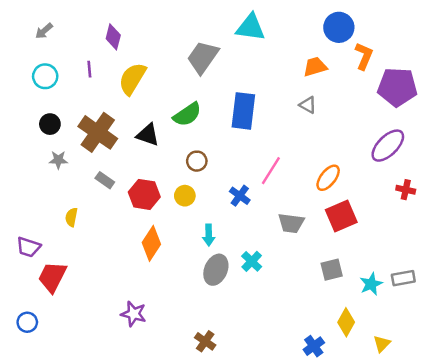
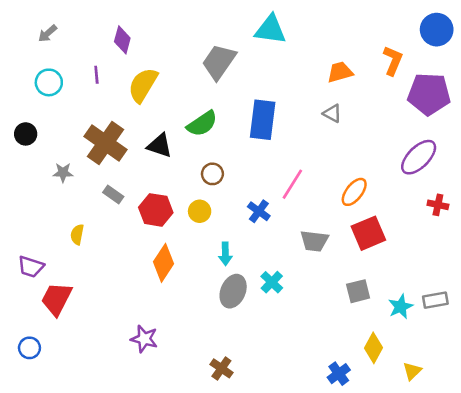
blue circle: (339, 27) -> (437, 30), moved
black circle: (50, 124) -> (26, 134), moved

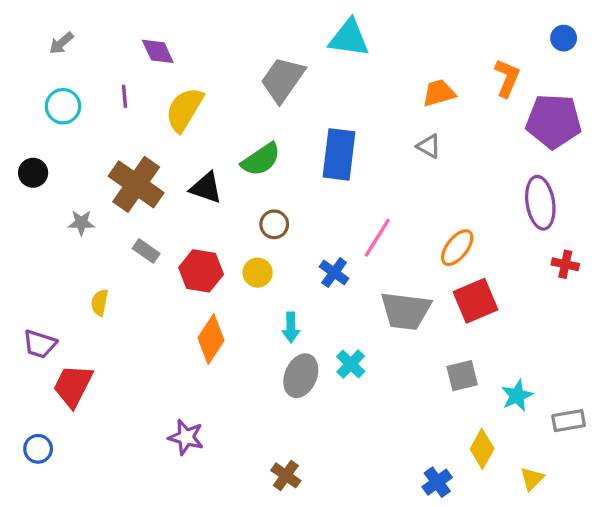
blue circle: (437, 30) -> (564, 38), size x0.6
purple diamond: (122, 40) -> (158, 51), turned -40
purple ellipse: (419, 157) -> (540, 203), turned -54
gray trapezoid: (314, 241) -> (406, 311), size x1.4
gray rectangle: (435, 300) -> (569, 421), moved

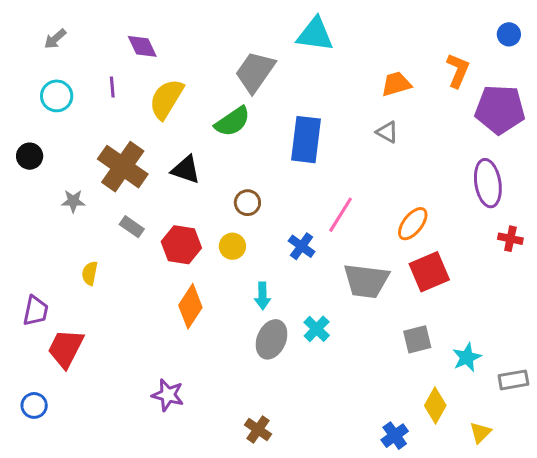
green semicircle: (261, 159) -> (232, 122), moved
purple trapezoid: (40, 344) -> (36, 311), turned -96

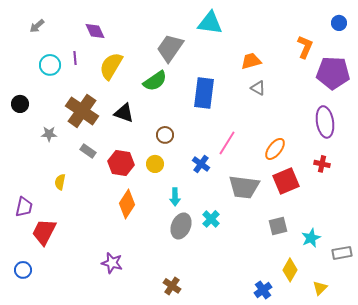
orange trapezoid: (396, 84) -> (251, 61), moved
cyan circle: (57, 96) -> (50, 65), moved
red cross: (510, 239) -> (322, 164), moved

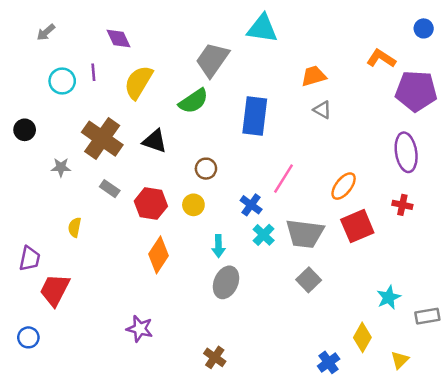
orange L-shape: (305, 47) -> (381, 58), turned -80
cyan cross: (211, 219) -> (264, 235), moved
gray square: (278, 226) -> (309, 280), moved, turned -30

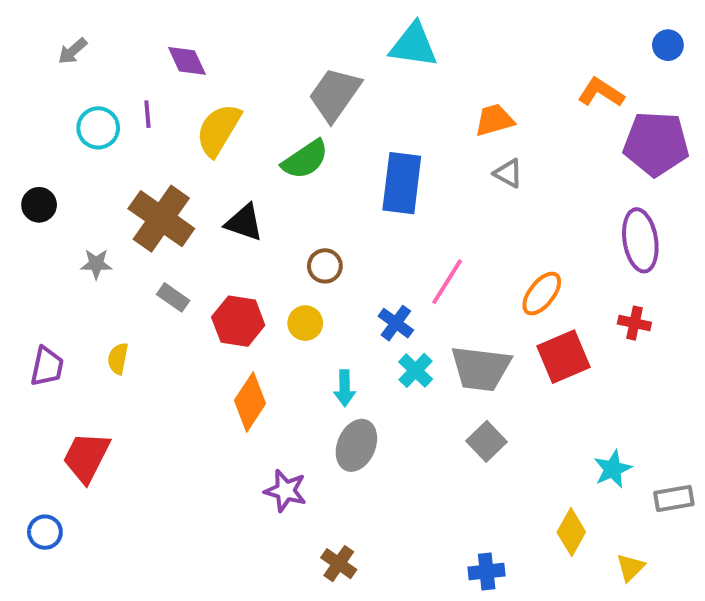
purple trapezoid: (30, 259) -> (47, 366), moved
purple star: (140, 329) -> (285, 491), moved
blue cross: (329, 362) -> (487, 571), moved, turned 30

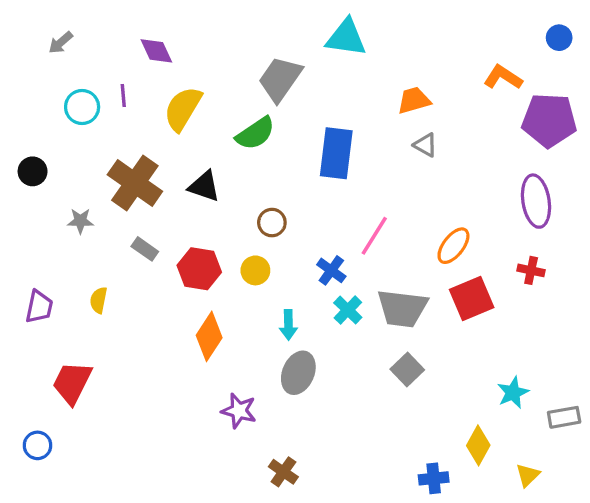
blue cross: (487, 571) -> (434, 478), moved

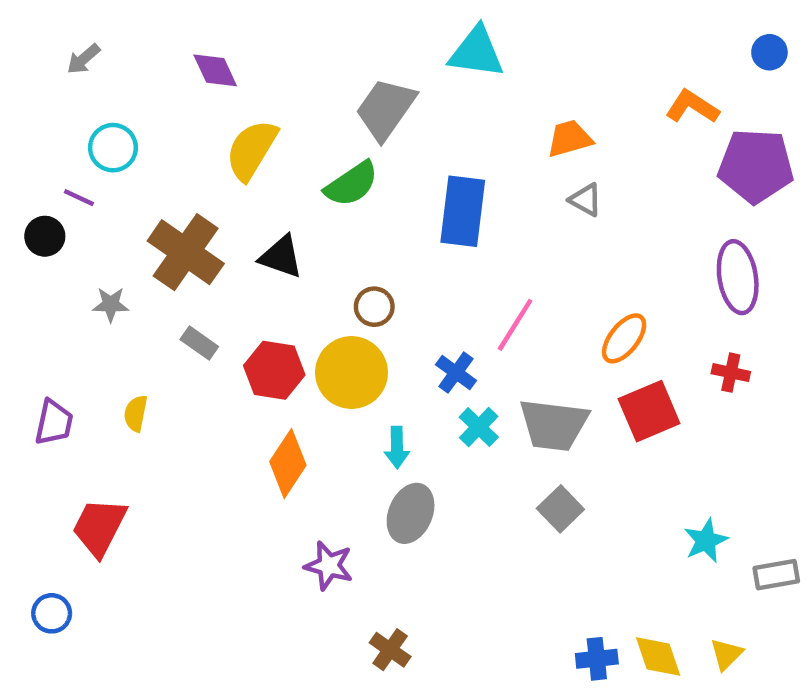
purple line: (123, 95) -> (79, 198), moved, turned -60
yellow circle: (255, 270) -> (351, 373), size x1.8
yellow diamond: (478, 445) -> (658, 656), moved, turned -48

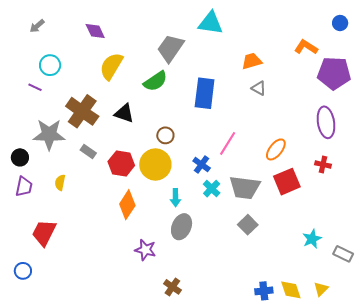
black circle: (45, 236) -> (20, 157), moved
gray star: (111, 304) -> (49, 134), size x2.0
gray rectangle: (776, 575) -> (343, 254), turned 36

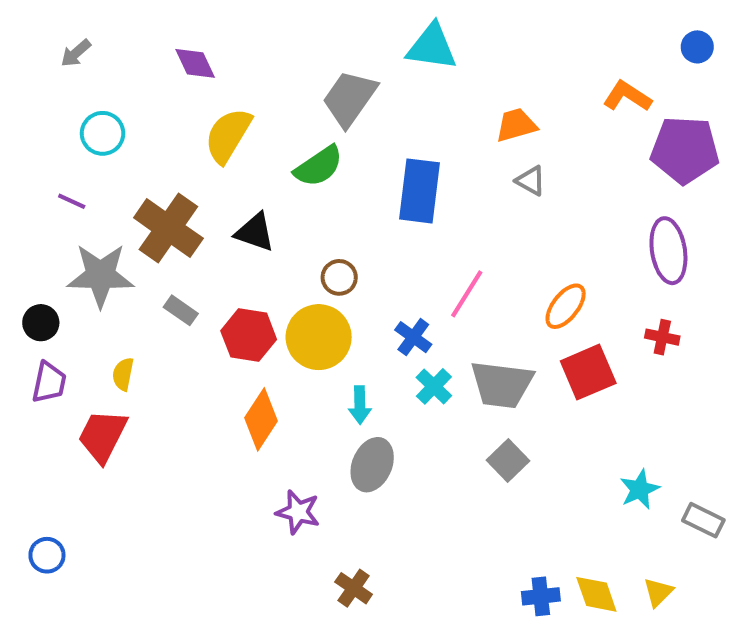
purple line: (35, 87) -> (72, 201), moved
red trapezoid: (44, 233) -> (103, 436), moved

